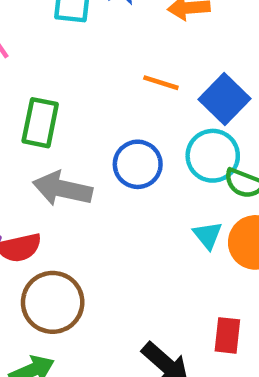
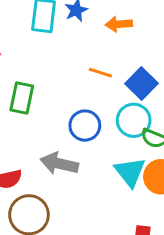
gray arrow: (62, 189) -> (59, 164), moved
cyan triangle: (208, 235) -> (130, 172), size x1.6

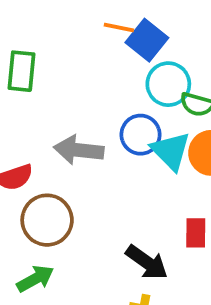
blue square: (142, 83) -> (147, 40), moved
blue circle: (85, 126) -> (141, 135), moved

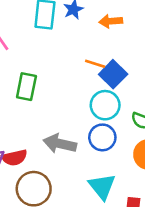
cyan circle: (168, 84) -> (105, 105), moved
cyan triangle: (171, 151) -> (102, 186), moved

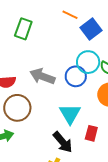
orange line: (95, 64) -> (70, 15), moved
cyan circle: (105, 105) -> (88, 62), moved

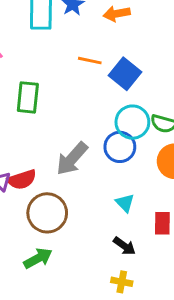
gray arrow: (42, 76) -> (72, 159), turned -55
cyan triangle: (70, 114) -> (125, 203), size x0.6
black arrow: (63, 142) -> (124, 246), size x0.7

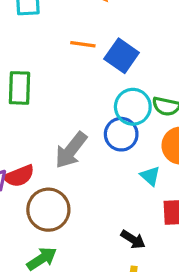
cyan triangle: (125, 203) -> (150, 176), moved

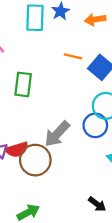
brown circle: (48, 210) -> (35, 160), moved

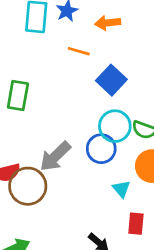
orange line: (73, 56) -> (79, 51), moved

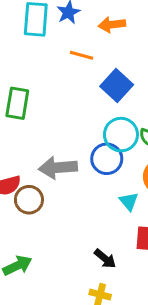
gray arrow: (55, 156) -> (58, 168), turned 40
brown circle: (28, 186) -> (29, 200), size x0.7

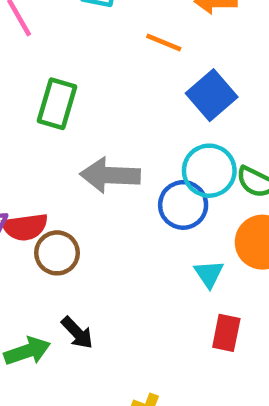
gray arrow: (58, 168) -> (110, 175), moved
black arrow: (105, 259) -> (77, 333), moved

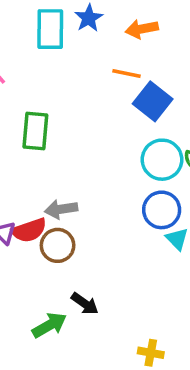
orange line: (164, 42) -> (126, 73), moved
gray arrow: (110, 175) -> (61, 209), moved, size x0.7
blue circle: (183, 205) -> (162, 210), moved

